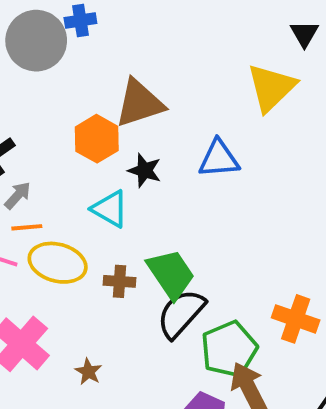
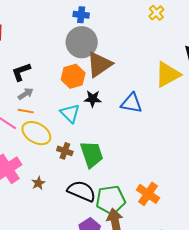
gray circle: (36, 41) -> (82, 42), moved
brown triangle: (139, 103) -> (99, 64), turned -32
black star: (145, 170) -> (93, 99), turned -30
black semicircle: (181, 314) -> (82, 191), moved, turned 56
brown star: (88, 372) -> (38, 183), moved

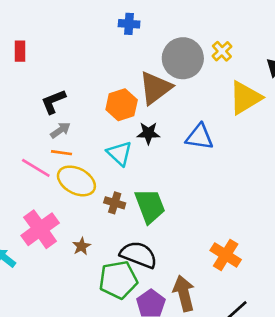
yellow cross: (156, 13) -> (222, 51), moved
gray circle: (82, 42) -> (183, 58), moved
green pentagon: (111, 200) -> (118, 280), moved

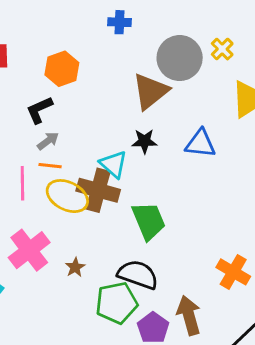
orange hexagon: (122, 105) -> (62, 69), moved
pink line: (36, 168) -> (22, 183), turned 60
brown cross: (115, 203) -> (98, 190), moved, size x1.8

